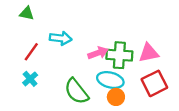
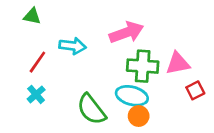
pink arrow: (98, 53) -> (126, 32), moved, size x1.4
red square: (154, 83) -> (195, 90), moved, size x0.6

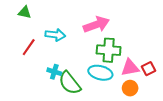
pink triangle: (178, 63) -> (130, 68), moved
cyan cross: (36, 94) -> (54, 72), moved, turned -32
orange circle: (139, 116) -> (130, 88), moved

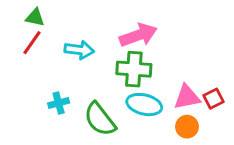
red line: (29, 47) -> (32, 43), moved
green cross: (109, 50) -> (134, 69), moved
cyan cross: (54, 72) -> (59, 103), moved, turned -32

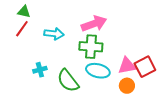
red square: (214, 99) -> (145, 67), size x1.5

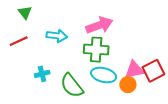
green triangle: (24, 12) -> (25, 12), turned 40
red line: (22, 29) -> (19, 41), moved, turned 30
orange circle: (127, 86) -> (128, 85), moved

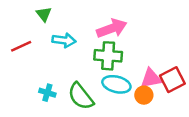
green triangle: (25, 12) -> (44, 14), moved
cyan cross: (42, 74) -> (47, 93), moved, turned 32

